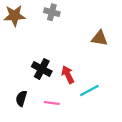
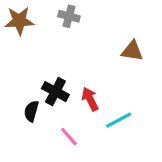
black semicircle: (21, 98) -> (31, 111), moved
pink line: (52, 103) -> (69, 137), turned 42

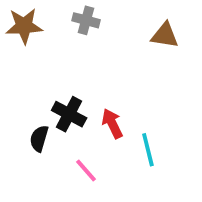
brown triangle: (132, 51) -> (165, 35), moved
cyan line: (119, 120) -> (148, 150), turned -76

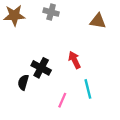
red arrow: (112, 124) -> (74, 60), moved
pink line: (86, 170) -> (62, 100), moved, turned 64

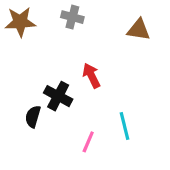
red arrow: (74, 60) -> (91, 76), moved

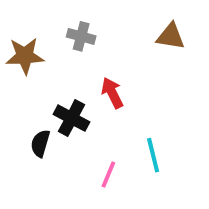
gray cross: (72, 17) -> (81, 36), moved
brown star: (20, 22) -> (25, 56), moved

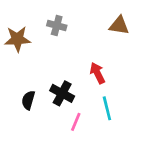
red arrow: (112, 93) -> (97, 73), moved
black cross: (71, 118) -> (62, 93), moved

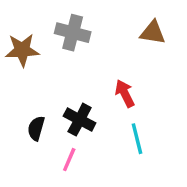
gray cross: (57, 26) -> (73, 33), size x1.4
pink line: (76, 122) -> (69, 160), moved

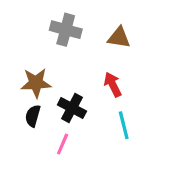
brown triangle: (153, 33) -> (119, 38), moved
brown star: (22, 50) -> (36, 83), moved

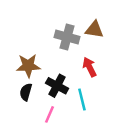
gray cross: (66, 30) -> (67, 37), moved
cyan line: (124, 125) -> (82, 99), moved

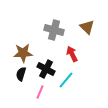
brown triangle: (94, 30) -> (87, 27), moved, turned 35
cyan line: (82, 99) -> (66, 80), turned 54

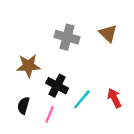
red arrow: (72, 54) -> (114, 98), moved
black semicircle: (21, 74) -> (23, 106), moved

